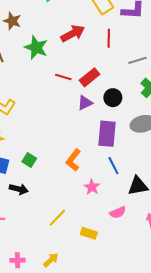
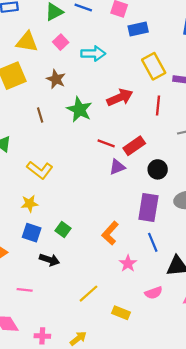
purple triangle: (85, 103) -> (117, 167), moved

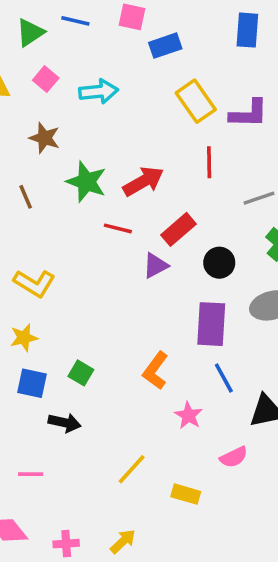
red arrow: (120, 97) -> (143, 181), moved
red line: (106, 143) -> (118, 228), moved

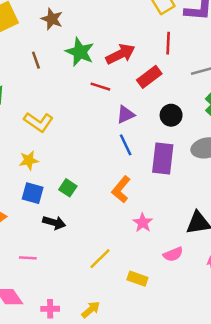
red rectangle: (178, 229) -> (149, 77), moved
blue line: (224, 378) -> (126, 145), moved

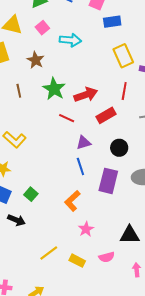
yellow rectangle: (137, 279) -> (77, 261), moved

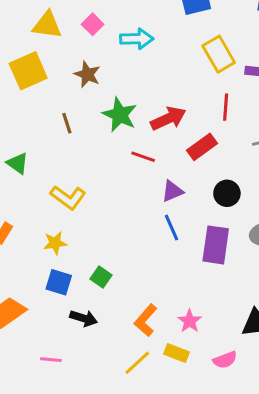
orange L-shape: (72, 201) -> (146, 320), moved
yellow rectangle: (77, 261) -> (176, 353), moved

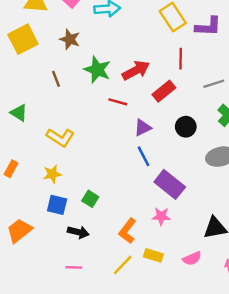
purple rectangle: (216, 245) -> (170, 184), moved, turned -56
pink star: (190, 321) -> (161, 216), moved, turned -30
pink line: (51, 360) -> (74, 267), moved

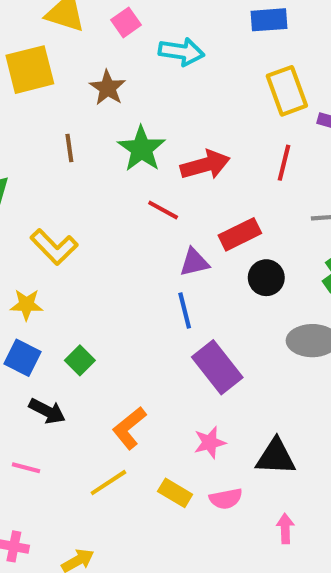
red rectangle: (164, 91) -> (240, 234), moved
pink star: (161, 216) -> (210, 442), moved, turned -30
yellow rectangle: (153, 255) -> (175, 493), moved

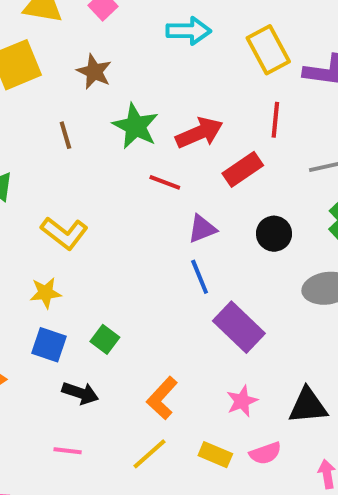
cyan arrow: (181, 52) -> (189, 31), moved
red rectangle: (240, 234) -> (243, 169), moved

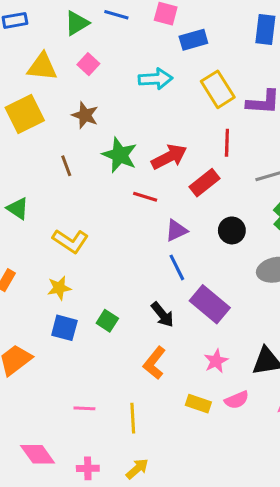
black arrow: (80, 393) -> (163, 315), moved, turned 36
yellow line: (149, 454) -> (133, 418), moved, turned -48

